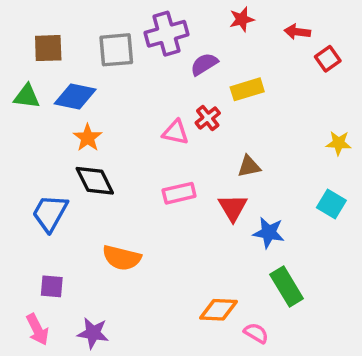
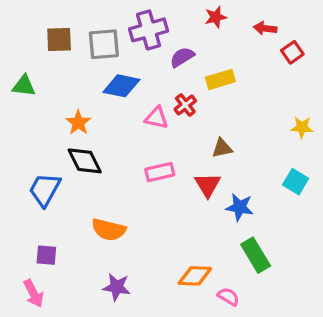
brown square: (48, 48) -> (59, 39), moved
blue diamond: (75, 96) -> (121, 86), moved
purple star: (93, 333) -> (117, 287), moved

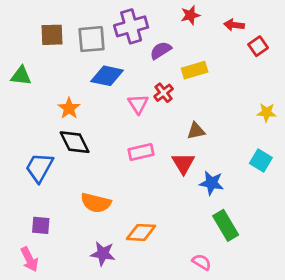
pink triangle: (157, 118) -> (138, 104), turned 45
orange diamond: (195, 276) -> (141, 232), moved

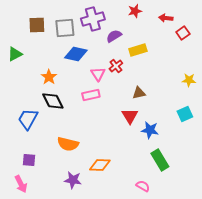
green triangle: (21, 76) -> (15, 54), turned -35
pink rectangle: (141, 152) -> (91, 95), moved
cyan square: (261, 160) -> (185, 114), turned 35

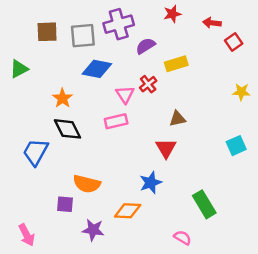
yellow star: (189, 80) -> (241, 92), moved
blue star: (150, 130) -> (151, 183), moved, turned -30
purple square: (29, 160) -> (65, 204), moved

